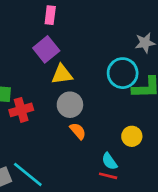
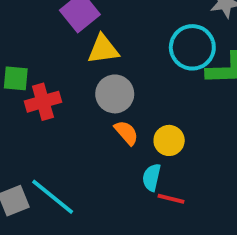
yellow circle: (132, 136) -> (169, 140), moved
cyan semicircle: (109, 161) -> (152, 177), moved, turned 48

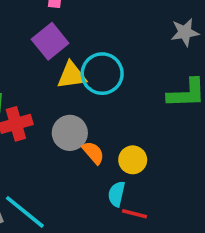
cyan circle: (192, 47) -> (102, 74), moved
gray circle: (115, 94) -> (70, 133), moved

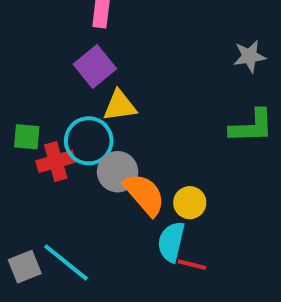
cyan circle: (102, 74) -> (89, 141), moved
orange semicircle: (93, 153) -> (144, 194), size x1.6
cyan semicircle: (117, 194) -> (171, 242), size x1.4

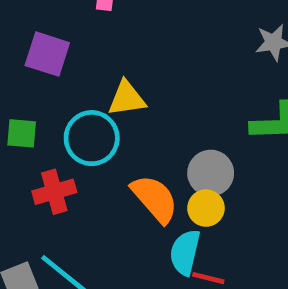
purple square: (95, 67) -> (47, 54), moved, turned -33
red cross: (56, 161) -> (54, 192), moved
gray circle: (118, 172) -> (211, 173), moved

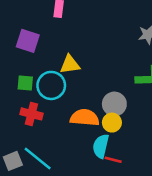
green square: (22, 133) -> (25, 83), moved
red cross: (54, 192) -> (31, 114), turned 30
orange semicircle: (155, 199) -> (85, 118), turned -44

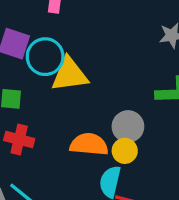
yellow triangle: (70, 64) -> (69, 74), size x1.4
cyan circle: (51, 85) -> (45, 57), moved

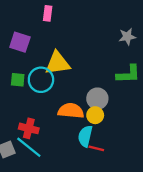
cyan circle: (45, 57) -> (41, 80), moved
red cross: (19, 139) -> (29, 128), moved

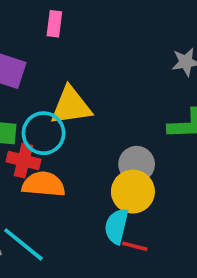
orange semicircle: (71, 111) -> (44, 184), moved
yellow circle: (95, 115) -> (133, 192), size x1.5
red cross: (29, 128) -> (23, 161), moved

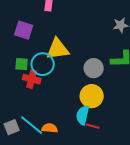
gray circle: (137, 164) -> (94, 68), moved
orange semicircle: (44, 184) -> (50, 128), moved, size x0.7

